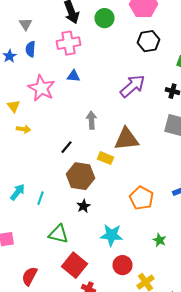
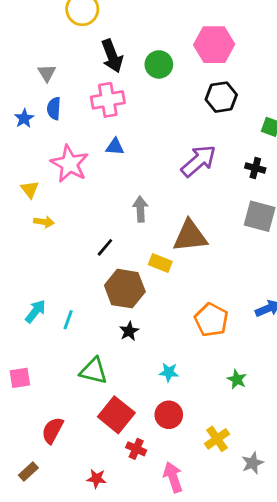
cyan star: (112, 235) -> (169, 372), size x0.6
red circle: (122, 265) -> (169, 415), moved

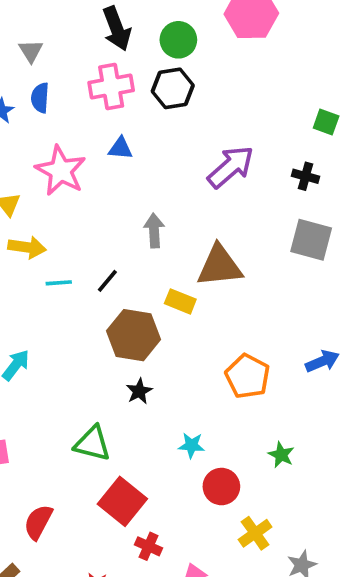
black hexagon: (221, 97) -> (173, 88), moved
yellow arrow: (44, 222) -> (27, 247), size x1.4
cyan line: (68, 320) -> (59, 283), moved, turned 66
red circle: (169, 415) -> (221, 487), moved

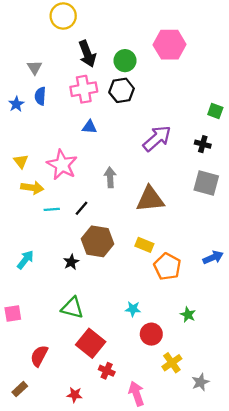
pink star: (61, 171) -> (62, 165), moved
yellow rectangle: (180, 301) -> (144, 245), moved
black star: (139, 391) -> (71, 262), moved

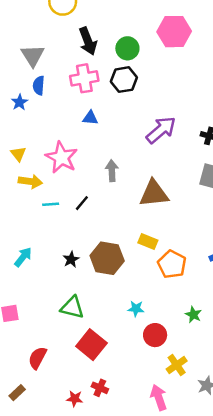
gray triangle: (35, 67) -> (33, 56), size x1.5
blue star: (16, 104) -> (19, 102), moved
brown hexagon: (97, 241) -> (107, 258), moved
red cross: (107, 371) -> (100, 388), moved
pink arrow: (136, 394) -> (159, 397), moved

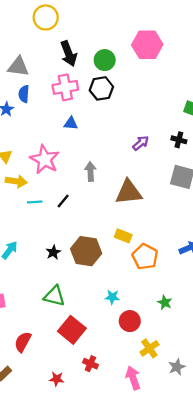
gray triangle: (33, 56) -> (18, 67), turned -50
purple arrow: (161, 130) -> (141, 143), moved, size x0.6
red cross: (100, 388) -> (90, 364), moved

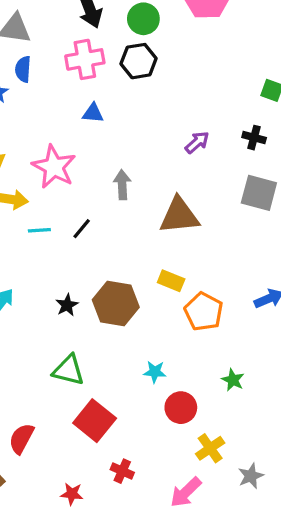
pink arrow: (133, 378) -> (186, 492), turned -115

